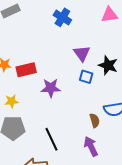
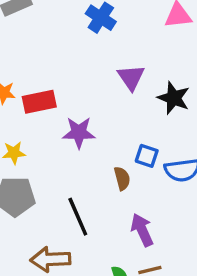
blue square: (86, 77) -> (147, 156), moved
brown semicircle: (95, 120) -> (122, 178), moved

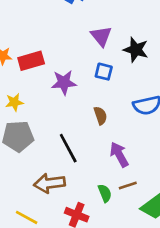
blue square: (147, 156) -> (104, 72), moved

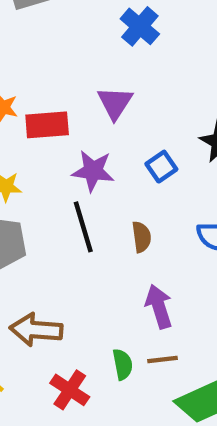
purple triangle: (101, 36) -> (115, 103), moved
blue square: (104, 72) -> (161, 167), turned 30
black line: (68, 148) -> (83, 227), moved

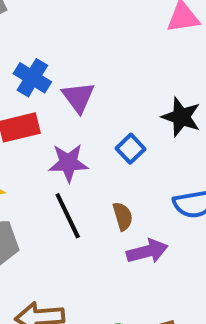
blue cross: (140, 26) -> (32, 78), moved
purple arrow: (159, 307) -> (147, 251), moved, turned 102

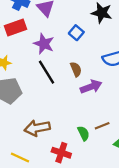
purple star: (68, 163) -> (44, 44), turned 30

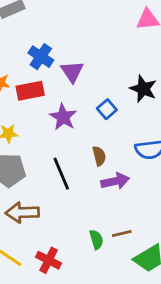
black line: (46, 72) -> (61, 174), moved
brown arrow: (37, 128) -> (22, 213), moved
red cross: (61, 153) -> (49, 260), moved

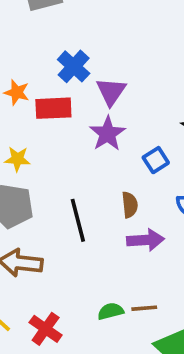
blue square: (107, 109) -> (156, 160), moved
purple star: (63, 117) -> (107, 134), moved
green semicircle: (96, 240) -> (111, 311), turned -96

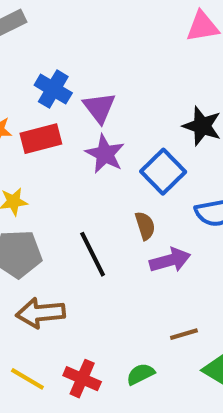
blue square: (156, 160) -> (163, 172), size x1.5
green semicircle: (111, 311) -> (141, 374), moved

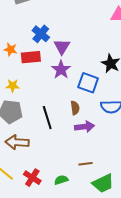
blue square: (163, 172) -> (88, 83), turned -35

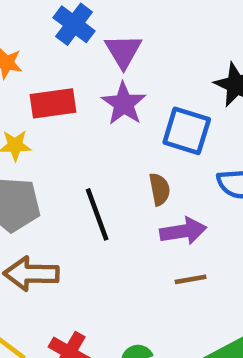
red rectangle: (31, 57) -> (53, 103), moved
brown line: (86, 164) -> (191, 279), moved

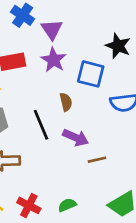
brown semicircle: (160, 189) -> (66, 102), moved
purple arrow: (183, 231) -> (76, 138), moved, turned 35

